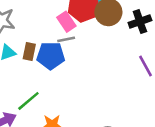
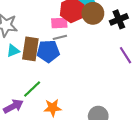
pink rectangle: (66, 22) -> (59, 23), turned -56
brown rectangle: (29, 51) -> (30, 49), size x1.6

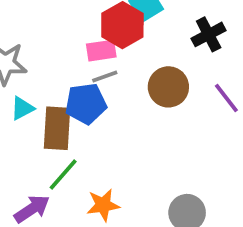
brown circle: (93, 13) -> (168, 87), moved
brown rectangle: (30, 49) -> (57, 128), moved

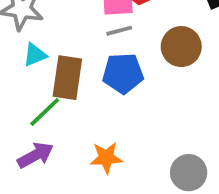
blue pentagon: (86, 104) -> (123, 73), moved
green line: (63, 175) -> (45, 112), moved

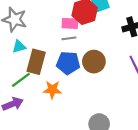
brown circle: (181, 47) -> (94, 62), moved
orange star: (106, 158) -> (52, 90), moved

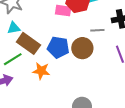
gray line: (69, 38) -> (97, 30), moved
brown rectangle: (36, 62) -> (28, 43), turned -75

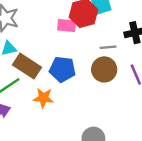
brown circle: (82, 48) -> (104, 69), moved

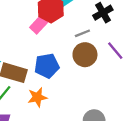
pink rectangle: (67, 26) -> (39, 25), turned -36

